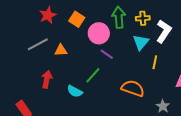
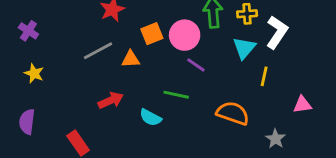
orange square: (77, 19) -> (152, 34), moved, turned 35
green line: (93, 75) -> (176, 95), turned 60
red arrow: (47, 79) -> (111, 100), turned 54

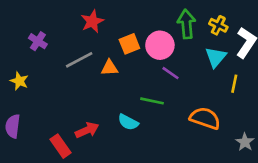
yellow cross: (247, 14) -> (218, 25), turned 30
purple cross: (28, 31) -> (38, 41), moved
red arrow: (111, 100) -> (87, 130), moved

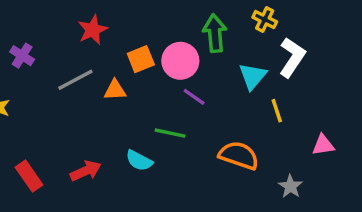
yellow cross: (218, 25) -> (265, 20), moved
yellow line: (234, 84) -> (277, 111), turned -30
red rectangle: (60, 146) -> (29, 176), moved

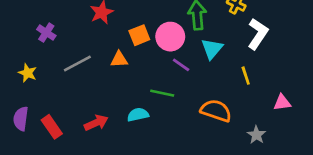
cyan triangle: (253, 76) -> (212, 49), moved
gray line: (75, 80) -> (77, 63), moved
cyan semicircle: (139, 161) -> (138, 115), turned 140

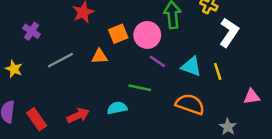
cyan triangle: (212, 49) -> (191, 66), moved, turned -50

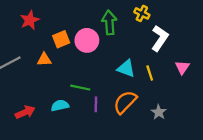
purple line: (157, 61) -> (96, 104), moved, turned 56
pink triangle: (252, 97) -> (182, 67), moved, turned -48
orange semicircle: (190, 104) -> (125, 102), turned -65
gray star: (228, 127) -> (159, 112), moved

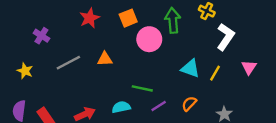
orange square: (61, 39) -> (128, 18), moved
yellow line: (150, 73) -> (215, 73), turned 48
orange semicircle: (125, 102) -> (189, 104), size x0.6
purple line: (96, 104) -> (159, 106), turned 56

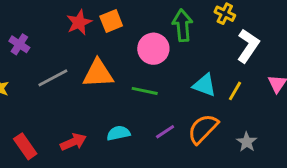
orange square: (128, 18) -> (111, 21), moved
orange triangle: (105, 59) -> (98, 73), size x1.6
green line: (142, 88) -> (145, 91), moved
orange semicircle: (189, 104) -> (203, 129), size x1.6

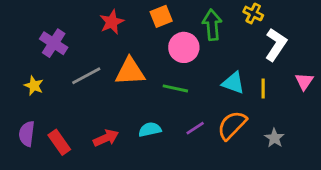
orange square: (111, 21) -> (161, 16), moved
purple cross: (19, 44) -> (54, 43), size x1.4
yellow line: (235, 91) -> (263, 88), turned -30

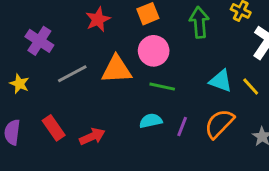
pink circle: (184, 47) -> (154, 51), moved
yellow line: (263, 88) -> (251, 87), turned -42
purple line: (195, 128) -> (182, 127), turned -36
cyan semicircle: (150, 130) -> (151, 121), moved
red rectangle: (59, 142) -> (54, 128), moved

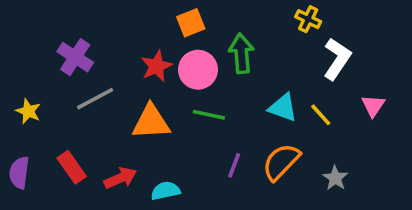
red star: (98, 19) -> (156, 66), moved
green arrow: (199, 22) -> (241, 53), moved
purple cross: (39, 41) -> (75, 57), moved
orange triangle: (116, 69) -> (151, 122), moved
cyan semicircle: (151, 121) -> (165, 191), moved

